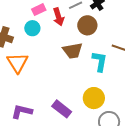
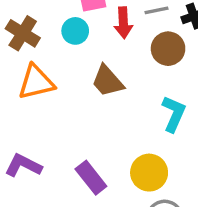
brown trapezoid: (73, 51) -> (107, 81), moved, turned 45
orange triangle: (17, 63) -> (36, 82), turned 35

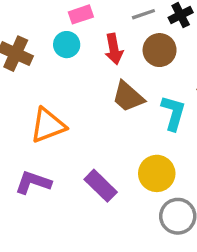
red arrow: (123, 23) -> (114, 49), moved
brown trapezoid: (107, 81) -> (128, 97), moved
orange triangle: (36, 82) -> (48, 125), moved

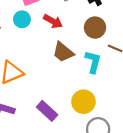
red arrow: (114, 49) -> (53, 21), turned -48
brown circle: (160, 50) -> (95, 28), moved

